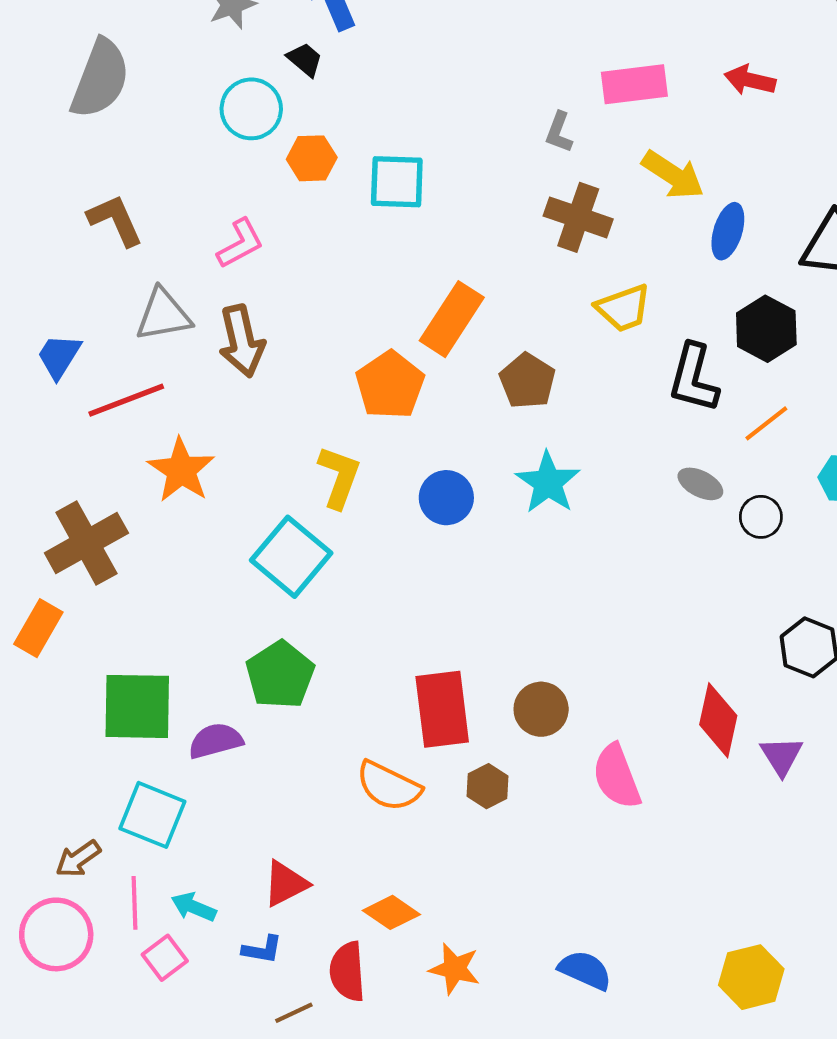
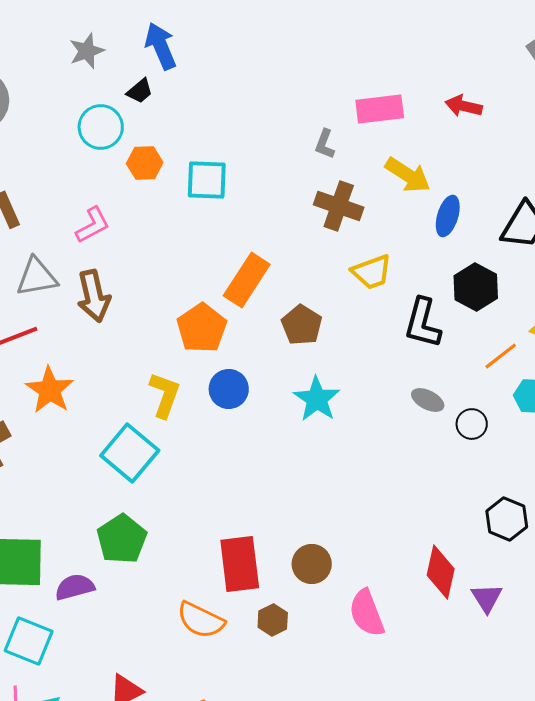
black trapezoid: (305, 59) -> (140, 91), turned 100
orange line: (766, 423) -> (501, 356), moved
blue circle: (446, 498) -> (229, 389), moved

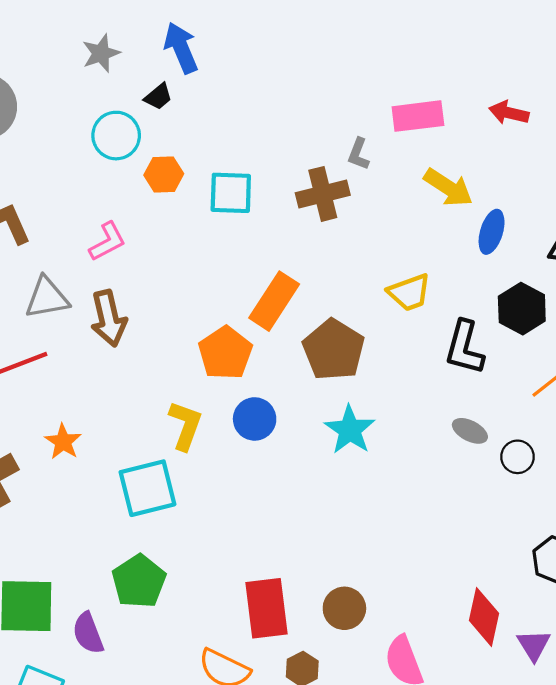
brown cross: (339, 206) -> (323, 194), moved, turned -33
brown pentagon: (302, 325) -> (334, 350), size x1.4
orange star: (50, 390) -> (63, 442), moved, size x0.7
cyan square: (130, 453) -> (147, 488), turned 36
purple semicircle: (75, 587) -> (88, 633), turned -96

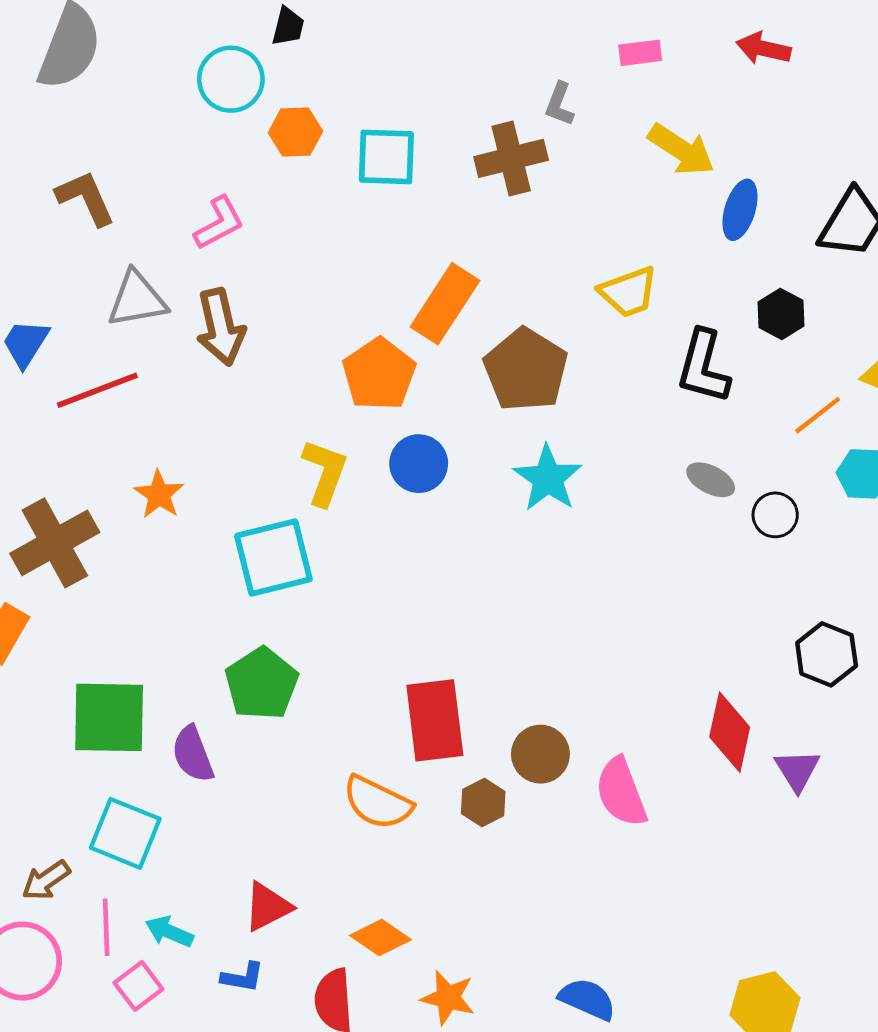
black trapezoid: (158, 97) -> (288, 26), turned -36
pink rectangle: (418, 116) -> (640, 53), size x0.6
black hexagon: (522, 309) -> (781, 314), size x0.7
brown circle: (344, 608) -> (540, 754), moved

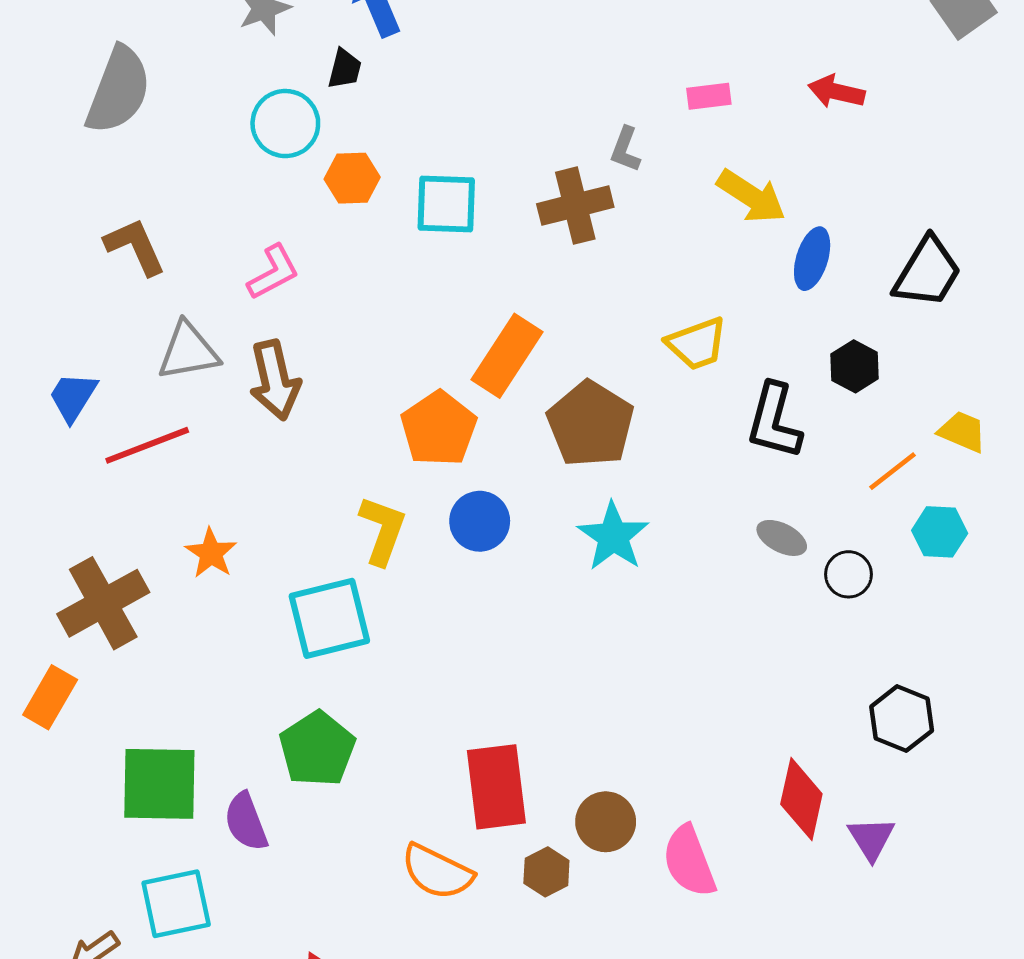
cyan square: (125, 833) -> (176, 904), turned -34

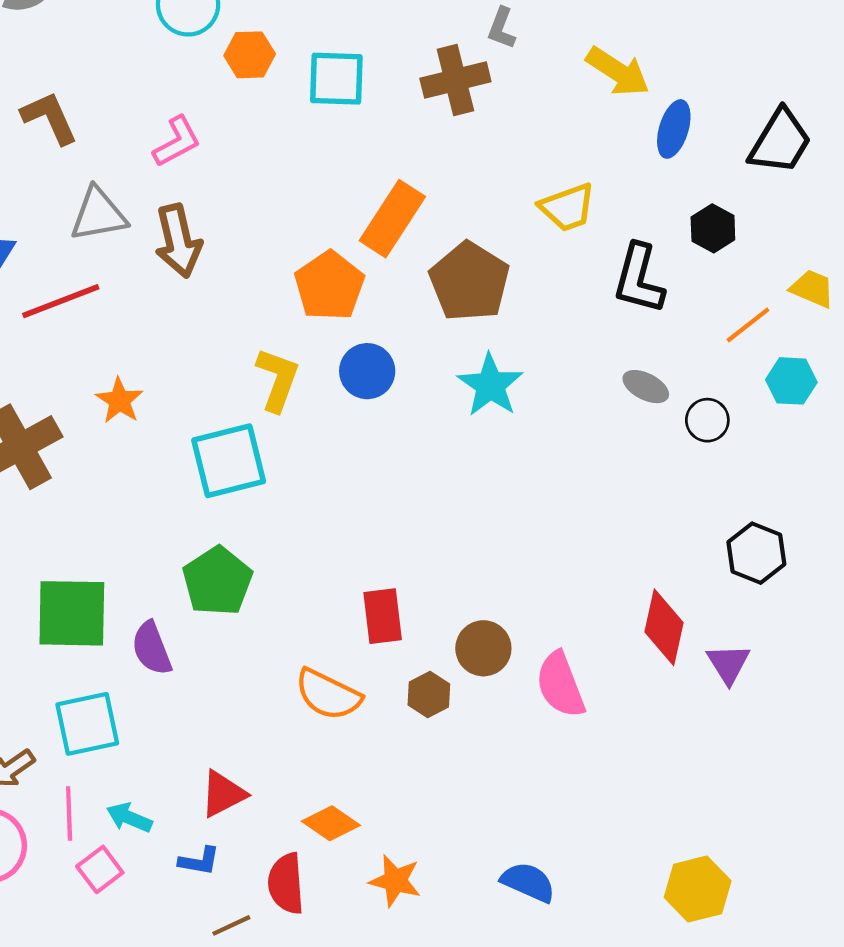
red rectangle: (496, 787) -> (383, 616), size x0.7

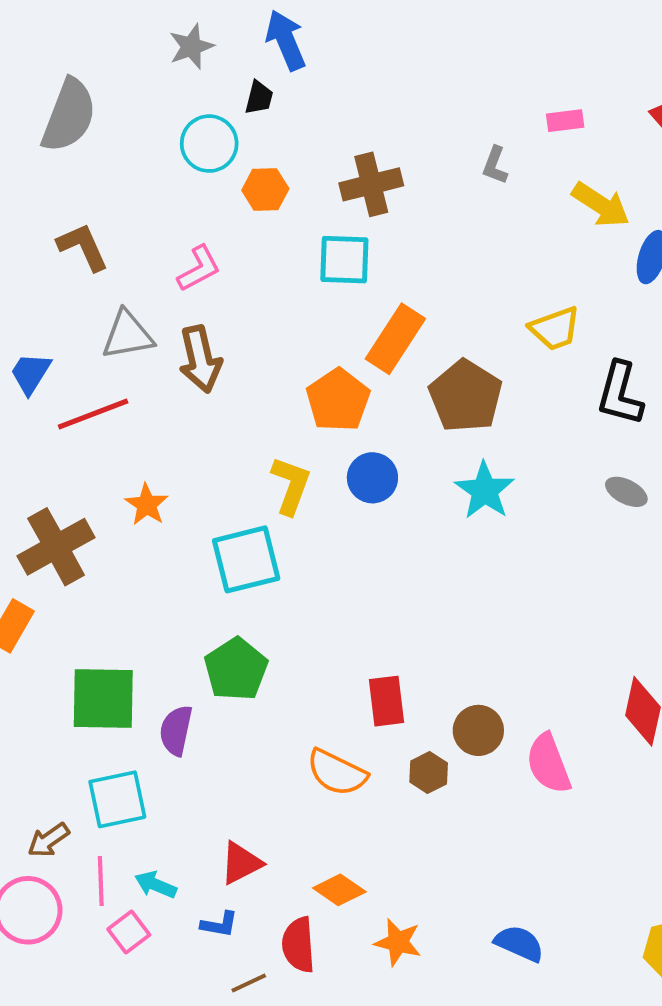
cyan square: (336, 79) -> (344, 260), moved
brown cross: (455, 80) -> (371, 184), moved
purple semicircle: (152, 648) -> (176, 730), turned 33

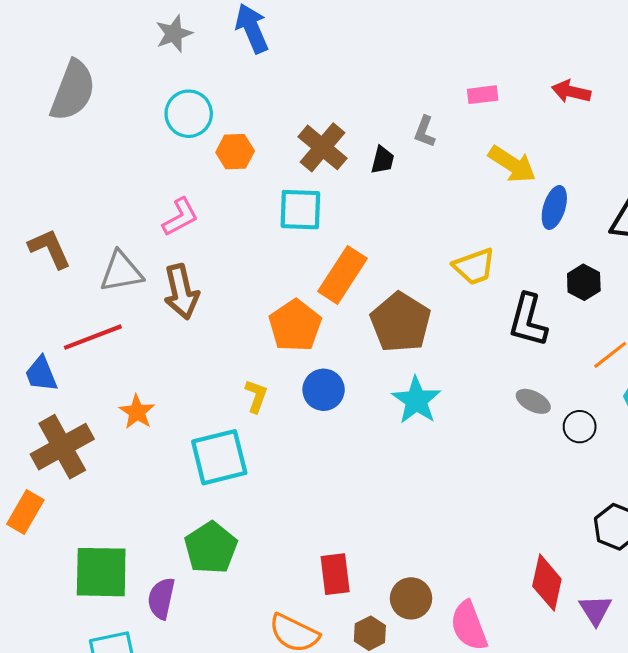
black trapezoid: (259, 98) -> (383, 160), moved
brown cross: (371, 184) -> (322, 147), turned -36
brown L-shape: (83, 247) -> (50, 249), moved
blue trapezoid: (31, 373) -> (41, 374), moved, turned -54
yellow L-shape: (291, 485) -> (256, 396), size x0.7

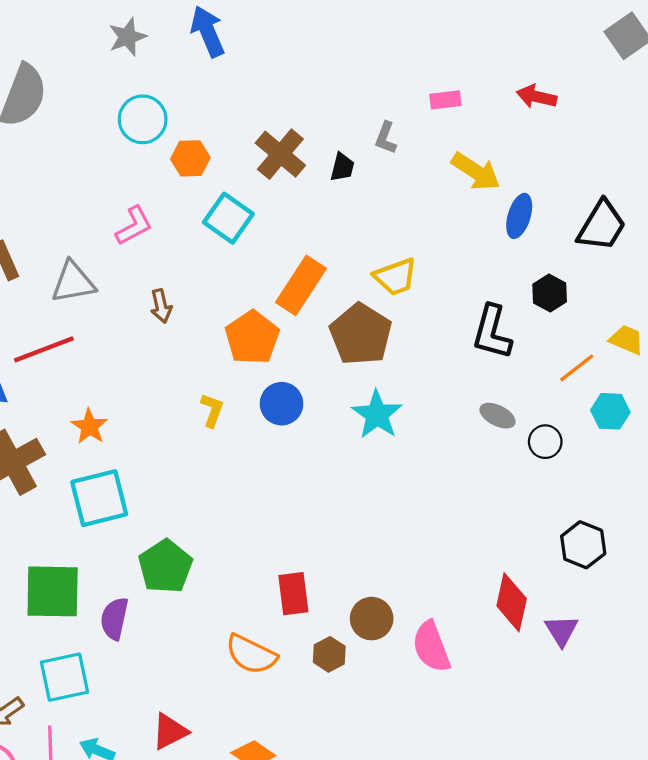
cyan square: (300, 210) -> (228, 218), moved, turned 33
yellow trapezoid: (474, 266) -> (395, 277), moved
brown arrow: (181, 292) -> (161, 306), moved, size x0.6
cyan square: (219, 457) -> (99, 498), moved

